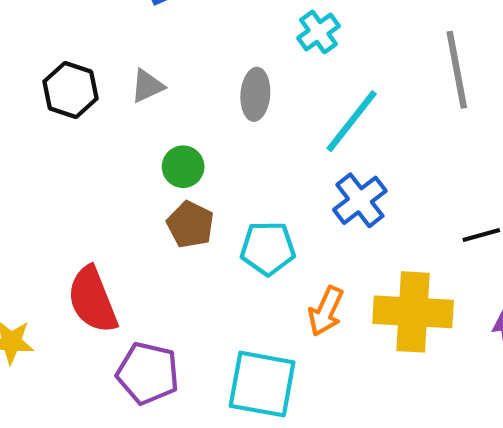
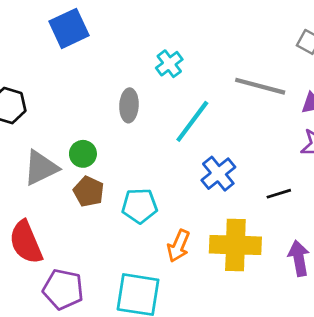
gray line: (457, 70) -> (260, 86), turned -63
gray triangle: (147, 86) -> (41, 168), moved, size x1.6
blue cross: (360, 200) -> (218, 174), moved

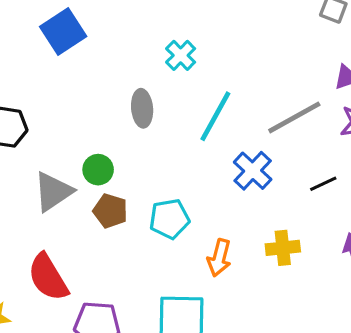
gray line: (260, 86) -> (294, 117), moved, turned -36
yellow cross: (235, 245) -> (283, 248), size x0.6

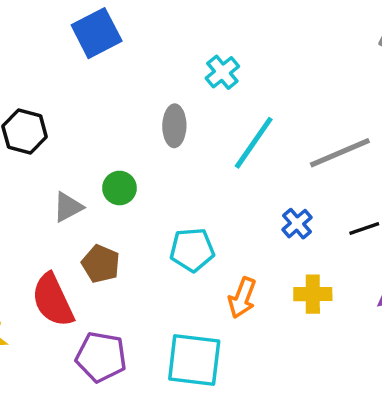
blue cross: (253, 171) -> (297, 224), moved, size x0.7
gray triangle: (53, 192) -> (68, 207), size x0.7
brown pentagon: (110, 211) -> (101, 264), moved

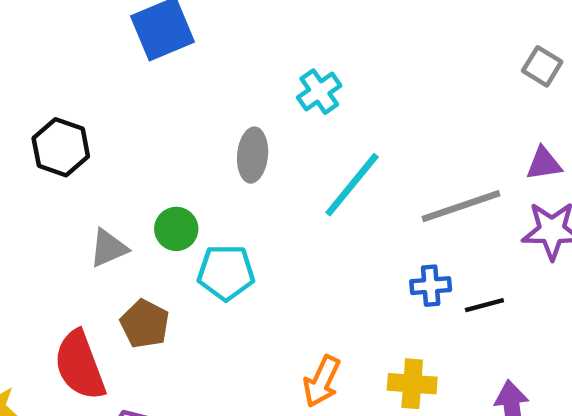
blue cross: (297, 224) -> (431, 286), moved, turned 32
cyan pentagon: (192, 250) -> (226, 272), moved

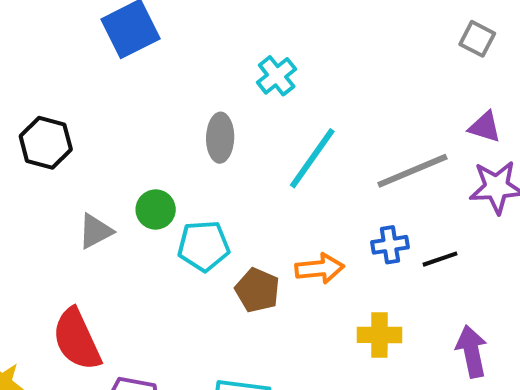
purple triangle: (544, 164) -> (485, 127), turned 30
brown pentagon: (145, 324) -> (257, 290), moved
orange arrow: (322, 381) -> (320, 268), moved, turned -117

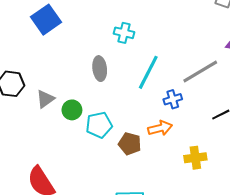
cyan cross: (277, 76) -> (124, 33), turned -30
gray triangle: (95, 231) -> (45, 99), moved
blue cross: (390, 245) -> (173, 99), moved

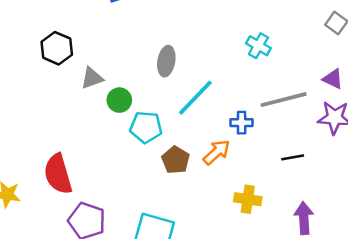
cyan cross: (124, 33) -> (258, 46), moved
cyan line: (148, 72) -> (195, 98), moved
orange arrow: (160, 128) -> (217, 152), turned -45

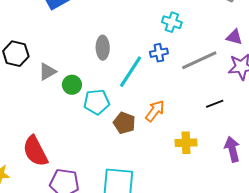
blue cross: (242, 123) -> (159, 53), moved

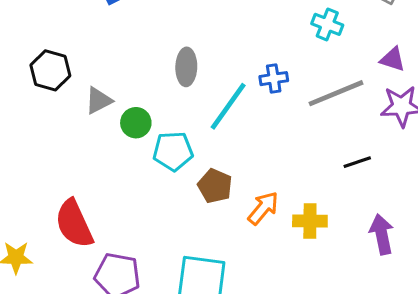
cyan cross: (172, 22) -> (327, 24), moved
orange arrow: (155, 111) -> (263, 208), moved

